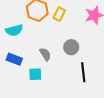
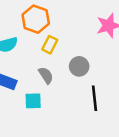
yellow rectangle: (59, 14) -> (50, 45), moved

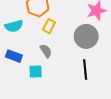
gray circle: (79, 66) -> (86, 36), moved, size x1.5

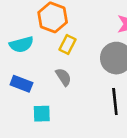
cyan square: (36, 72) -> (42, 114), moved

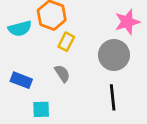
cyan semicircle: (21, 44) -> (20, 28), moved

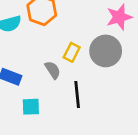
yellow rectangle: (66, 42) -> (72, 52), moved
black line: (113, 97) -> (77, 94), moved

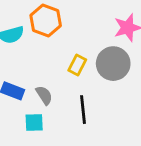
gray semicircle: (53, 70) -> (44, 95), moved

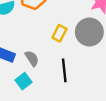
cyan square: (34, 123) -> (23, 81), turned -35

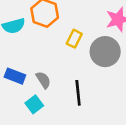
yellow rectangle: (59, 33) -> (74, 39), moved

